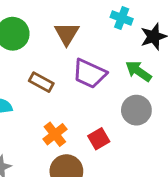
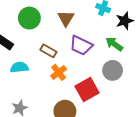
orange cross: (55, 134) -> (59, 72), moved
red square: (99, 139) -> (87, 89), size x1.6

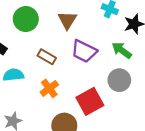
orange cross: (59, 72) -> (49, 88), moved

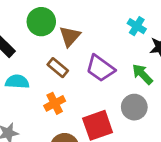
brown triangle: (67, 20) -> (70, 36), moved

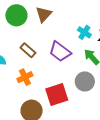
cyan cross: (137, 26) -> (84, 32), moved
brown triangle: (70, 36) -> (44, 14), moved

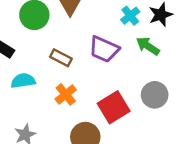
cyan cross: (84, 32) -> (130, 16), turned 32
gray circle: (85, 81) -> (155, 95), moved

